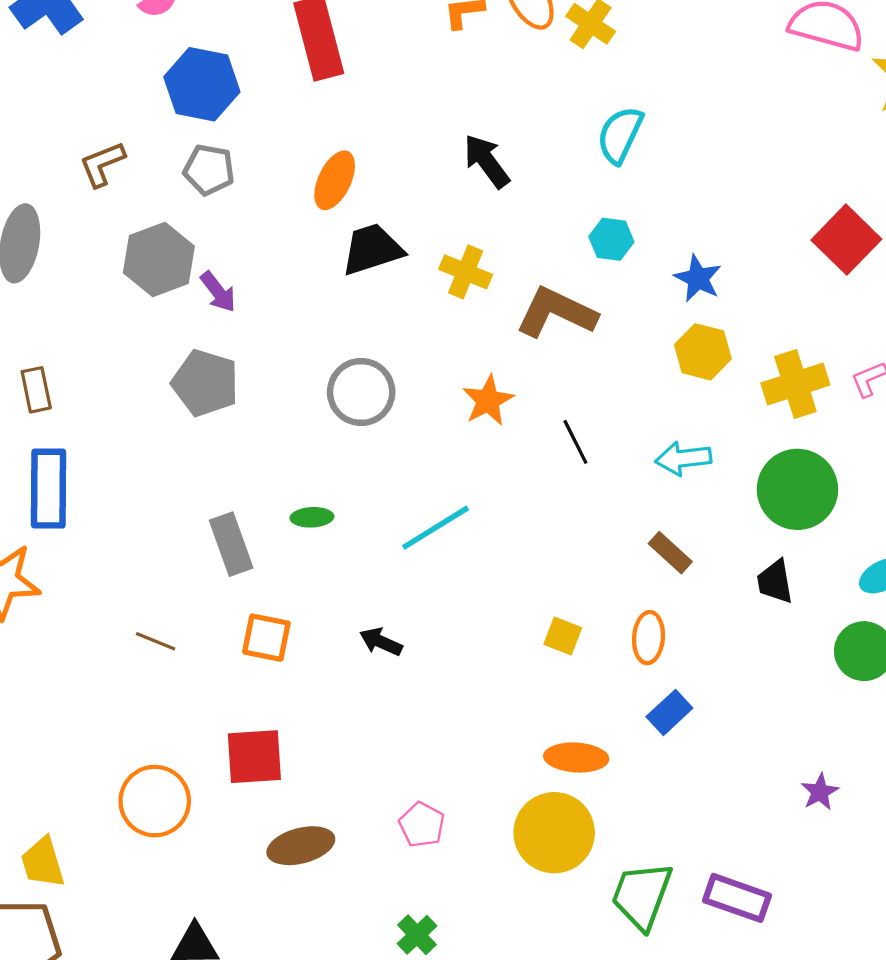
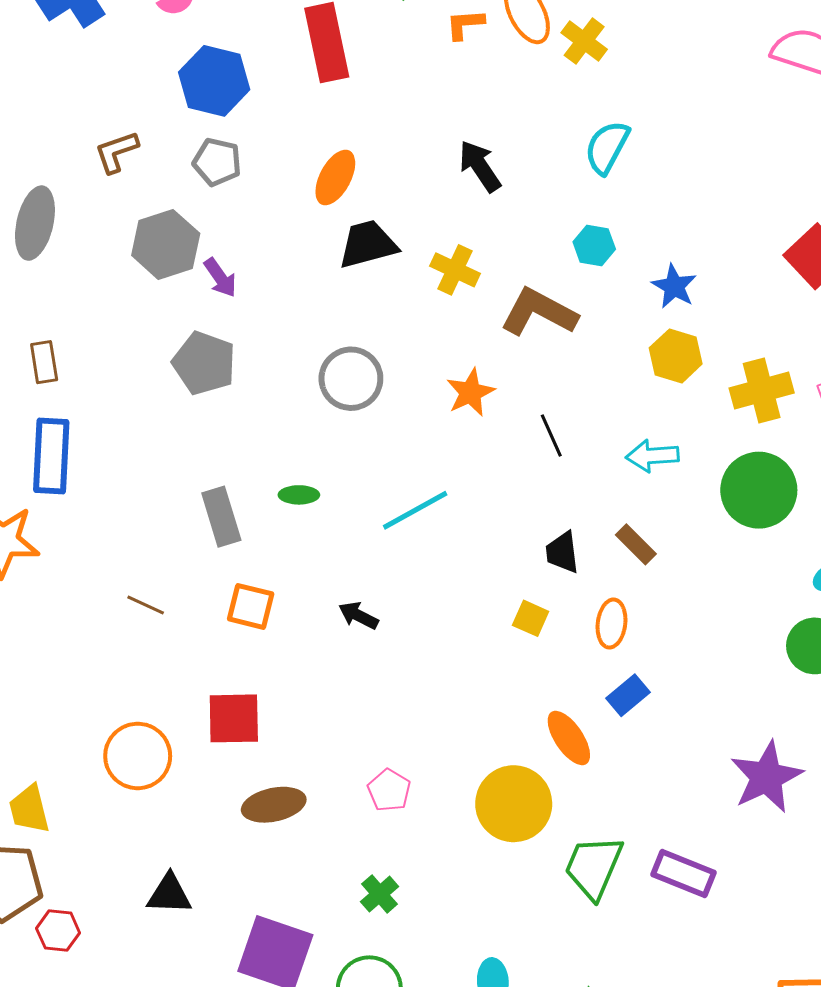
black trapezoid: (775, 582) -> (562, 552), moved
orange ellipse: (576, 757) -> (569, 738), moved, turned 50
purple star: (820, 792) -> (767, 777), size x2.0

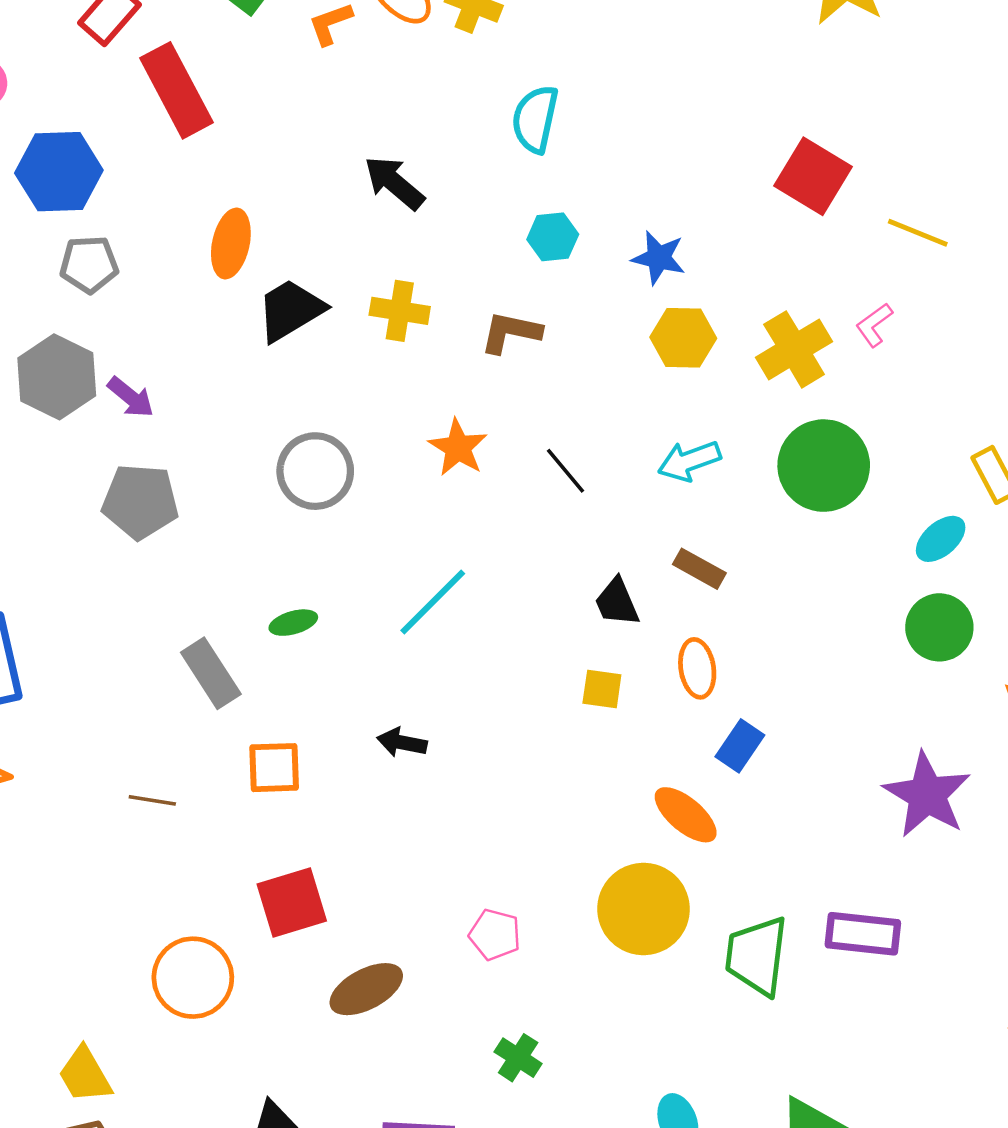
brown L-shape: (539, 312) -> (511, 332), size x0.7

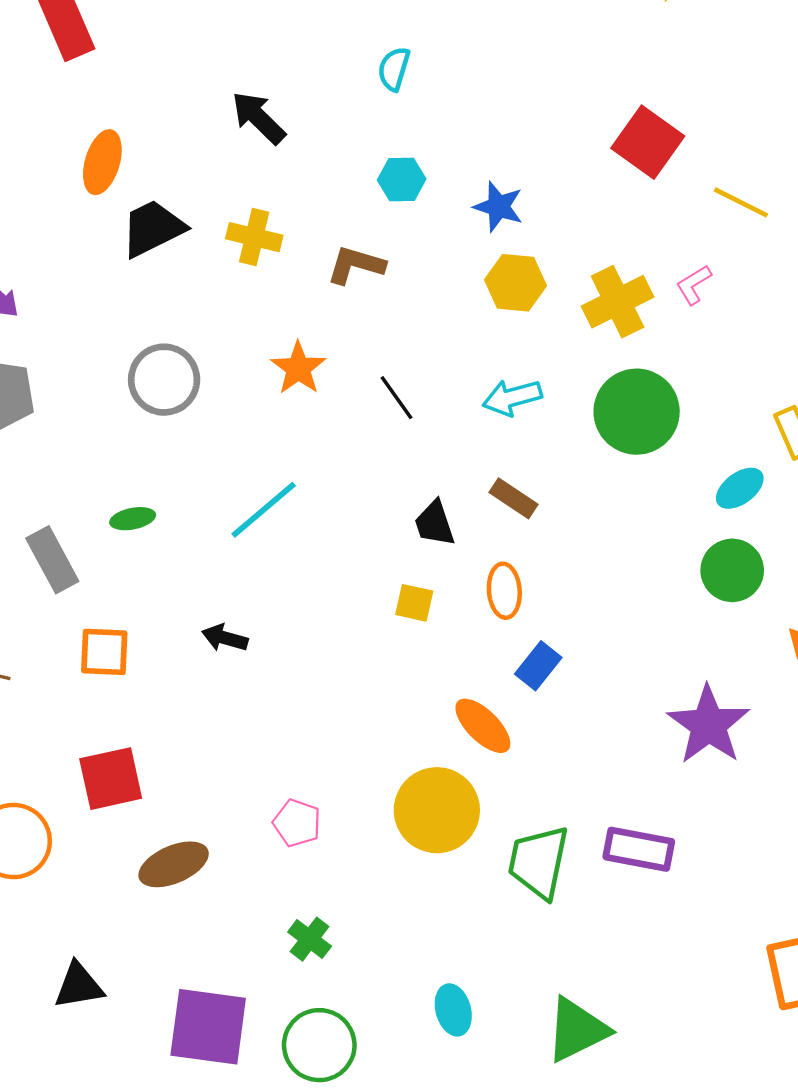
cyan semicircle: (535, 119) -> (394, 69), size x0.7

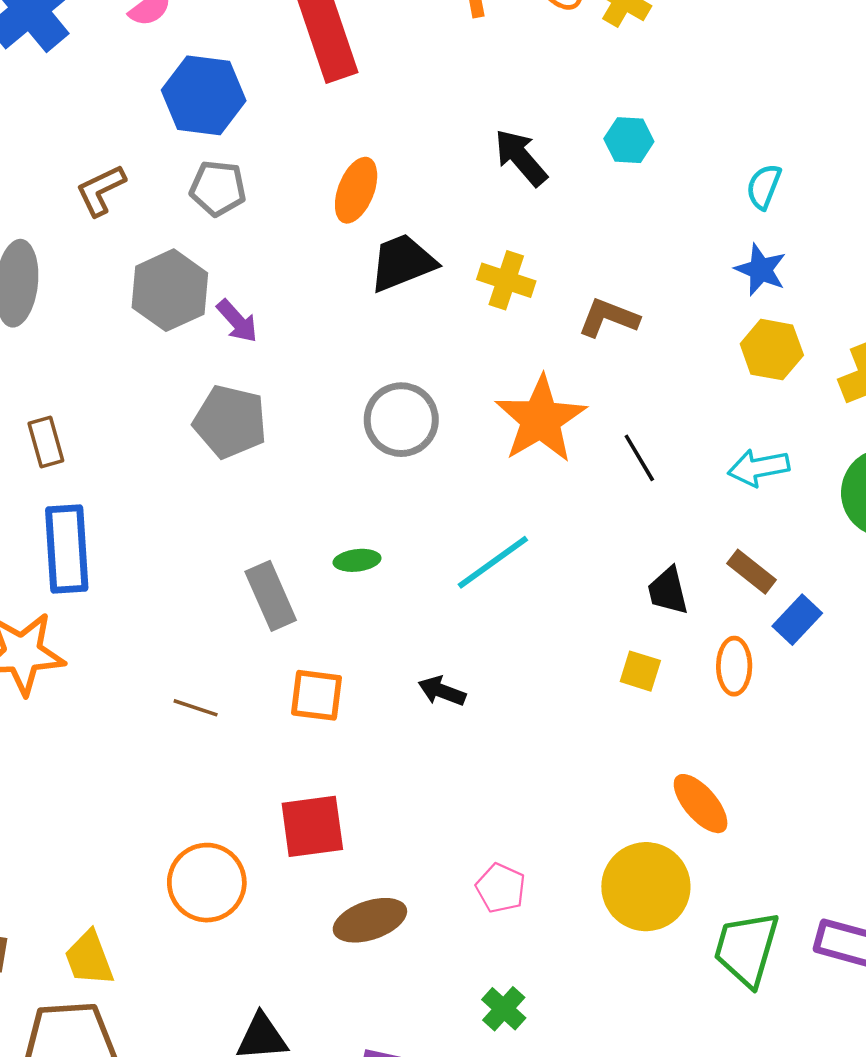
cyan semicircle: (394, 69) -> (764, 187), moved
cyan hexagon: (402, 180) -> (629, 140), moved
orange star: (298, 368) -> (541, 419), size x1.6
blue rectangle: (538, 666) -> (797, 620), moved

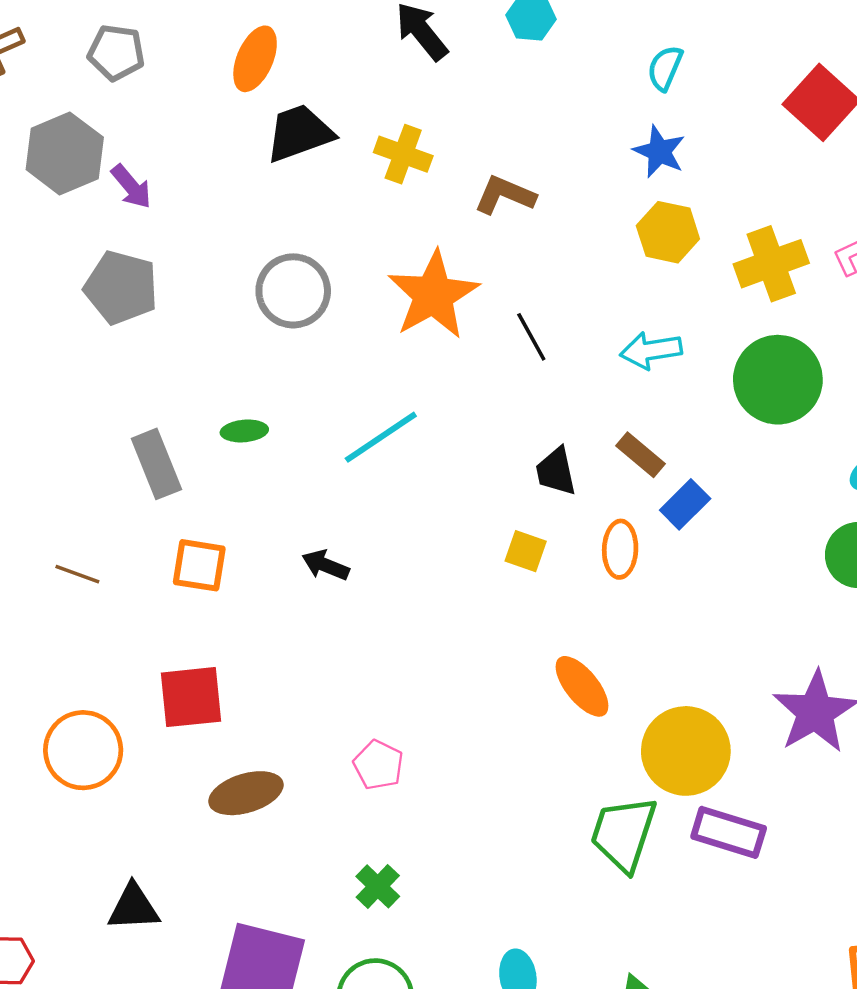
yellow circle: (646, 887) -> (686, 751), moved

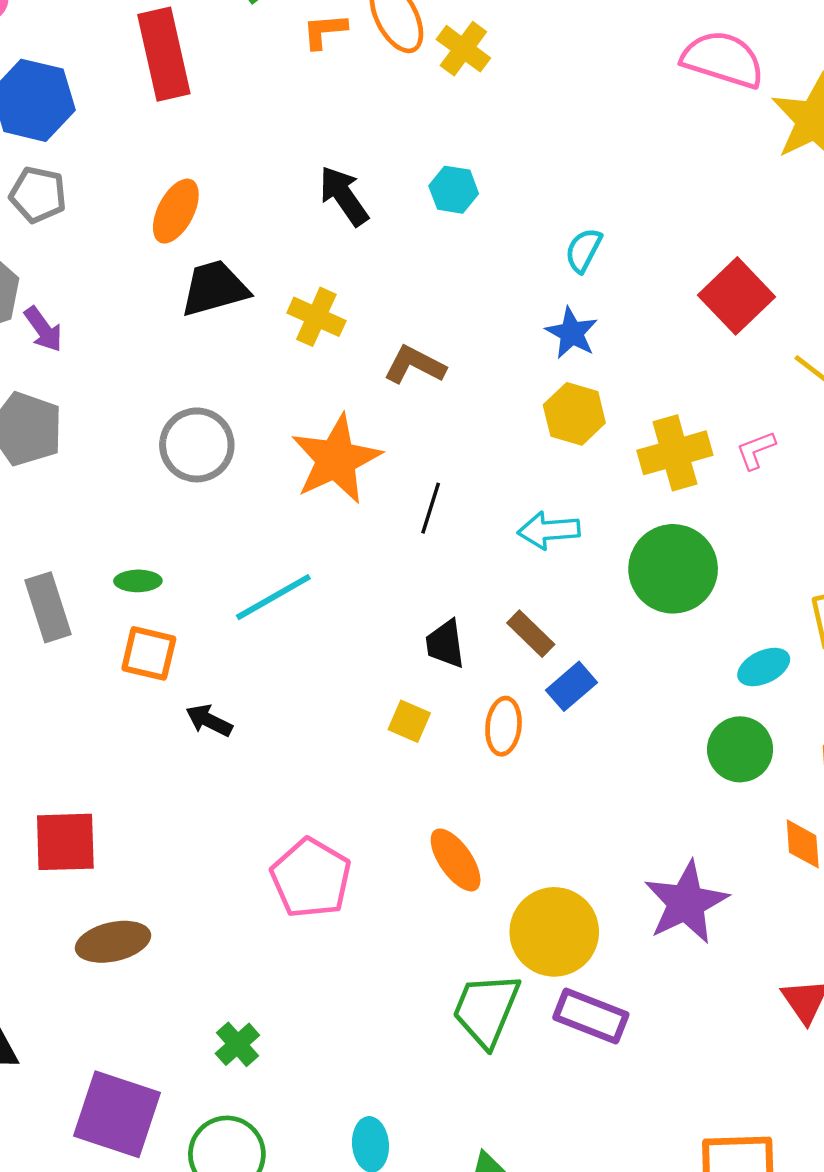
black line: (531, 337) -> (431, 508), turned 42
orange square: (199, 565) -> (149, 653), moved
pink pentagon: (378, 765) -> (311, 878), moved, size x1.6

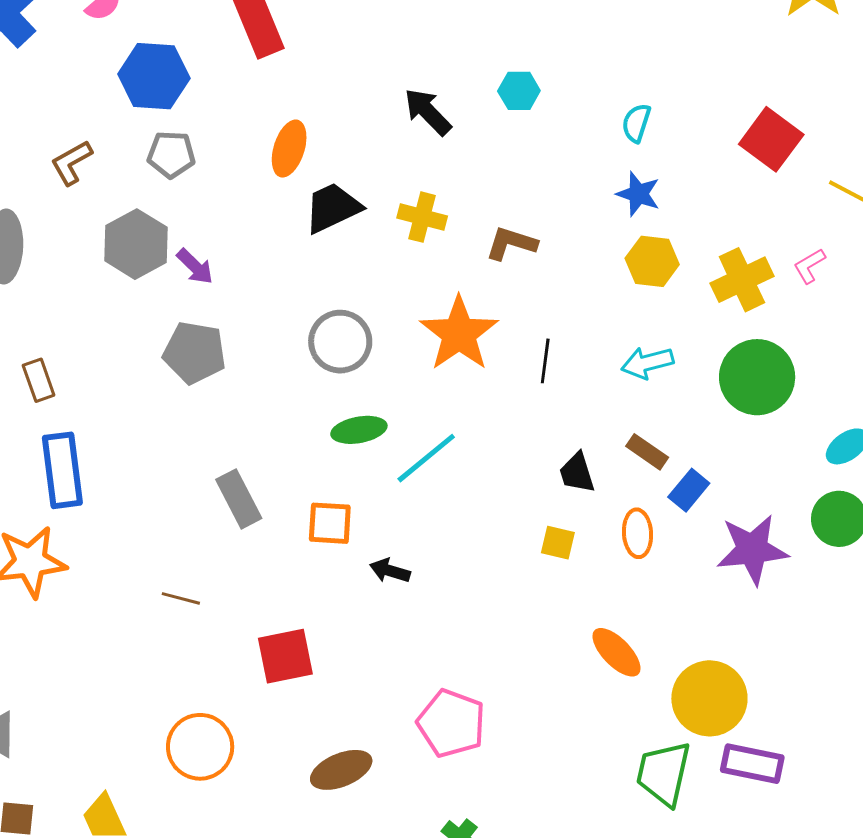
green ellipse: (138, 581) -> (359, 430), moved, size x1.4
red square: (65, 842) -> (285, 656), moved
pink pentagon: (311, 878) -> (451, 723), moved
purple star: (686, 903) -> (752, 549), moved, turned 30

